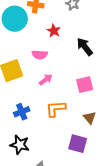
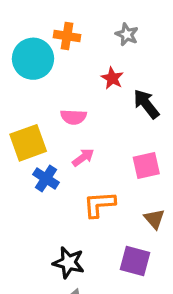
red star: (54, 31) -> (112, 78), moved
blue cross: (22, 112) -> (46, 178), moved, turned -35
black star: (20, 145) -> (69, 263), moved

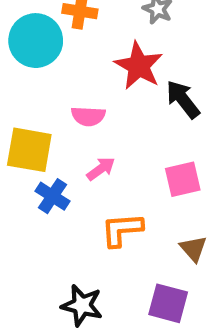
red star: (112, 78) -> (139, 66), size x1.6
yellow square: (28, 143) -> (29, 150), turned 30

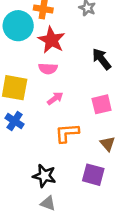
red star: (139, 66) -> (52, 40), moved
blue cross: (52, 196) -> (15, 121), moved

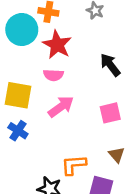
pink arrow: (55, 98) -> (61, 107), size x1.5
orange L-shape: (67, 133) -> (74, 165), moved

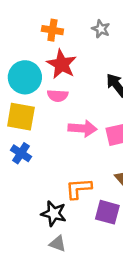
cyan circle: (22, 30) -> (25, 77), moved
pink arrow: (61, 107) -> (83, 128), moved, turned 40

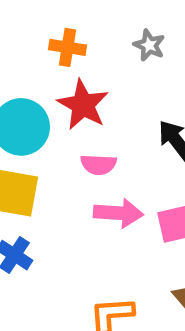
pink semicircle: (58, 96) -> (98, 164), moved

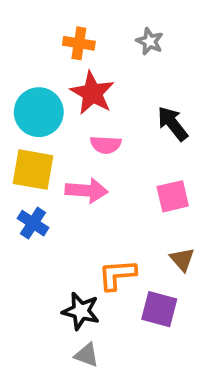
pink arrow: (118, 213) -> (87, 191), moved

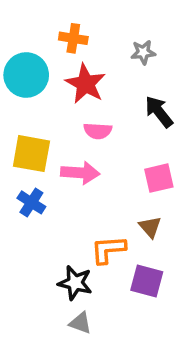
gray star: (150, 41) -> (143, 52), moved, turned -30
cyan circle: (39, 112) -> (26, 75), moved
brown triangle: (182, 259) -> (150, 227), moved

